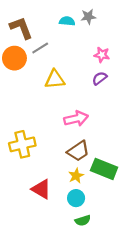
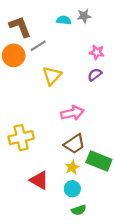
yellow triangle: (55, 79) -> (52, 76), turned -42

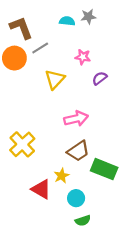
pink star: (97, 52) -> (83, 57), moved
yellow cross: (21, 138) -> (22, 144), turned -30
yellow star: (72, 167) -> (61, 176), moved

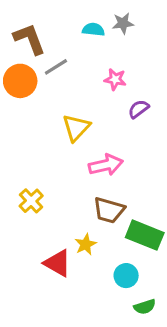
yellow triangle: (55, 79) -> (76, 128), moved
yellow cross: (22, 144) -> (31, 201), size x0.7
brown trapezoid: (78, 151) -> (109, 210), turned 50
cyan circle: (76, 198) -> (126, 276), moved
green semicircle: (83, 221) -> (145, 307), moved

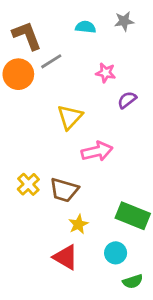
gray star: (123, 23) -> (124, 21), moved
brown trapezoid: (109, 210) -> (64, 190), moved
red triangle: (58, 263) -> (66, 257), moved

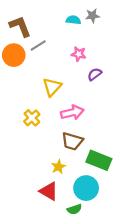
cyan semicircle: (86, 27) -> (73, 20), moved
yellow cross: (28, 184) -> (32, 118), moved
brown trapezoid: (64, 190) -> (72, 141), moved
cyan circle: (116, 253) -> (86, 188), size x1.5
green semicircle: (133, 281) -> (74, 209), moved

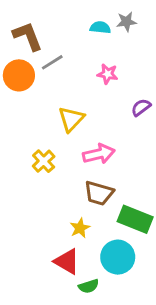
purple semicircle: (95, 74) -> (141, 107), moved
green semicircle: (74, 209) -> (89, 286), moved

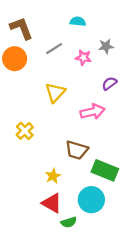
gray star: (126, 22) -> (106, 46), moved
gray line: (52, 62) -> (54, 49), moved
pink arrow: (99, 154) -> (92, 112), moved
yellow cross: (44, 161) -> (25, 131), moved
yellow star: (80, 228) -> (53, 176), moved

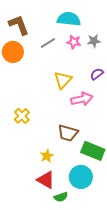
cyan semicircle: (78, 21) -> (69, 19), size x1.6
pink star: (83, 58) -> (74, 42), moved
yellow triangle: (55, 93) -> (63, 80), moved

